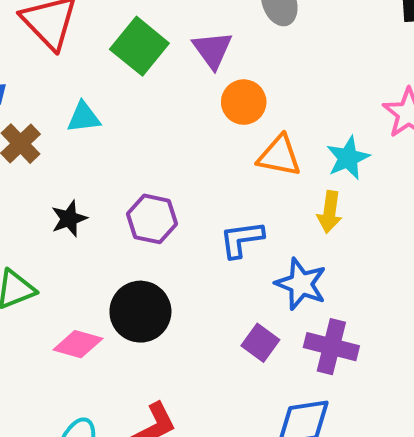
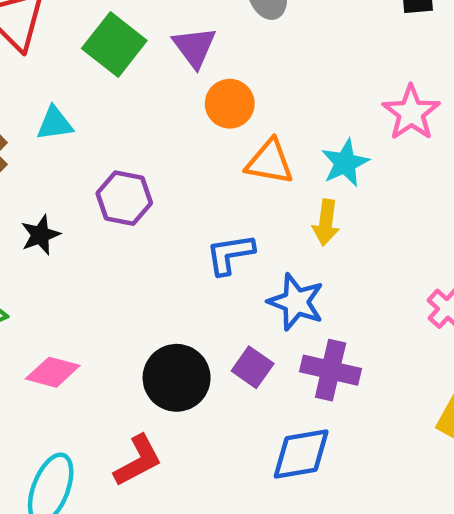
purple hexagon: (152, 219) -> (124, 198), moved
black circle: (140, 312) -> (177, 378), moved

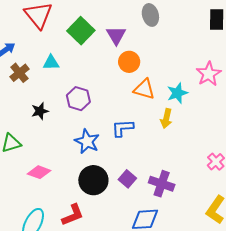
blue star: (296, 302) -> (87, 141), moved

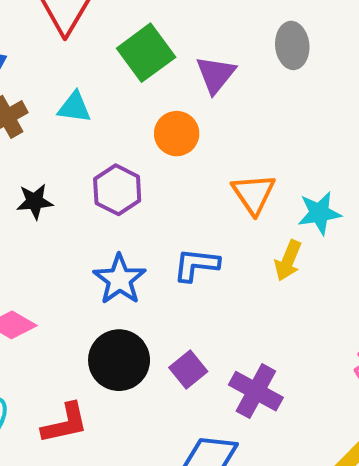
orange circle: (129, 62) -> (177, 134), moved
orange triangle: (144, 89) -> (254, 194), turned 30

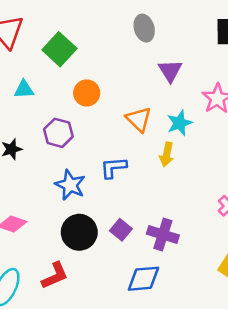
purple triangle: (216, 75) -> (170, 71), moved

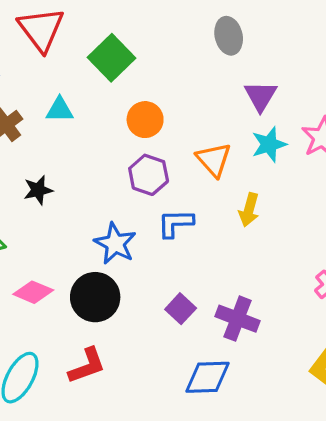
cyan star: (179, 123) -> (269, 144), moved
purple hexagon: (58, 133) -> (149, 175), moved
black circle: (79, 232) -> (95, 297), moved

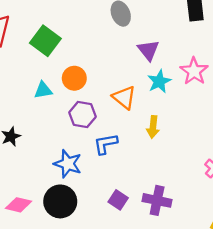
cyan triangle: (60, 110) -> (43, 90), moved

